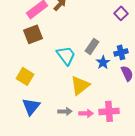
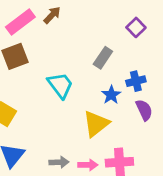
gray rectangle: (92, 46) -> (103, 58), moved
yellow triangle: (80, 85) -> (96, 124), moved

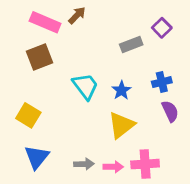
pink rectangle: (20, 22) -> (45, 22), turned 60
gray rectangle: (103, 58) -> (131, 44), moved, turned 35
blue star: (111, 95) -> (121, 90), moved

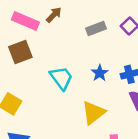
gray rectangle: (131, 44) -> (96, 28), moved
blue star: (121, 90) -> (100, 73), moved

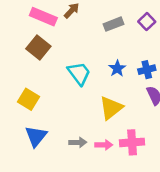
brown square: (20, 52) -> (38, 47), turned -30

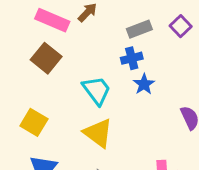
blue cross: (147, 70) -> (132, 58), moved
yellow triangle: (111, 108) -> (98, 133), moved, turned -45

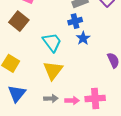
yellow triangle: (98, 133) -> (53, 70), turned 30

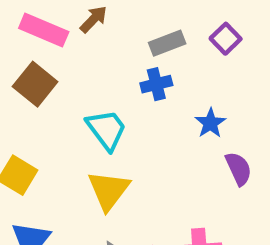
blue star: (83, 38) -> (210, 123), moved

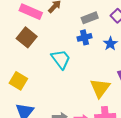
blue star: (210, 123) -> (110, 44), moved
yellow triangle: (109, 190) -> (100, 88), moved

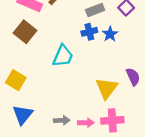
blue star: (110, 44) -> (110, 34), moved
cyan trapezoid: (61, 59) -> (63, 56), turned 60

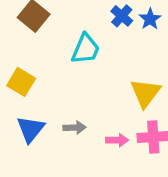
blue cross: (89, 32) -> (122, 16), turned -35
gray arrow: (62, 120) -> (75, 128), moved

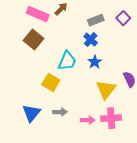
blue star: (150, 19) -> (95, 62), moved
yellow square: (21, 82) -> (51, 82), moved

